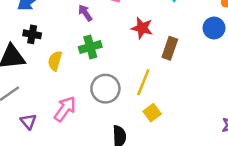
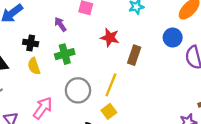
black cross: (32, 34) -> (31, 43), moved
yellow semicircle: (55, 61) -> (34, 66), turned -35
yellow square: (152, 113) -> (109, 111), moved

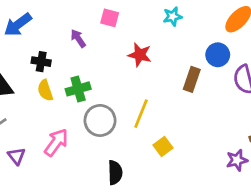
green cross: (65, 54) -> (78, 89), moved
brown rectangle: (134, 55) -> (192, 79), moved
yellow square: (109, 111) -> (163, 146), moved

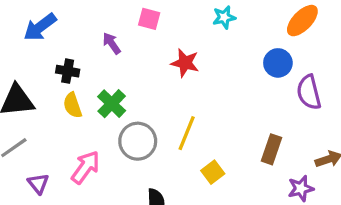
brown rectangle: (192, 79) -> (271, 149), moved
green cross: (78, 89) -> (112, 104), turned -30

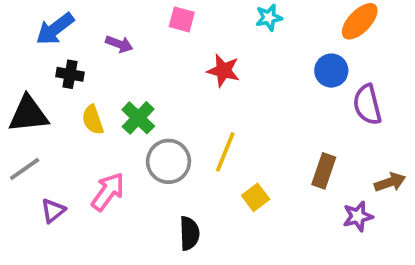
purple arrow: (112, 43) -> (119, 44), moved, turned 145
black cross: (68, 71) -> (70, 74), moved
purple triangle: (38, 184) -> (53, 211), turned 30

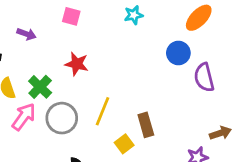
red star: (223, 71) -> (77, 64), moved
brown rectangle: (324, 171) -> (146, 125), moved, turned -35
pink arrow: (108, 192) -> (24, 117), moved

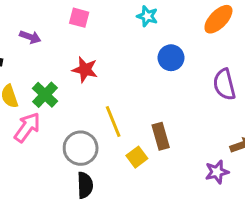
cyan star: (134, 15) -> (147, 16), turned 30
blue circle: (178, 53) -> (171, 58), moved
yellow line: (102, 111) -> (113, 121), turned -44
gray circle: (62, 118) -> (81, 148), moved

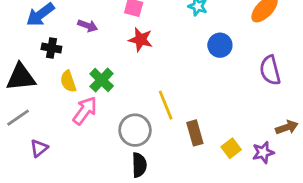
red star: (85, 70) -> (141, 40), moved
brown rectangle: (161, 136) -> (195, 133), moved
yellow square: (137, 157) -> (231, 148), moved

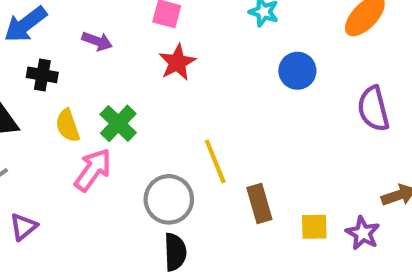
red star: (141, 40) -> (177, 62), turned 30
yellow square: (231, 148) -> (314, 227), turned 36
purple star: (263, 152) -> (363, 233), turned -30

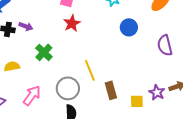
purple arrow: (97, 41) -> (26, 26), moved
yellow semicircle: (68, 126) -> (12, 66), moved, turned 98
pink arrow: (93, 170) -> (32, 95), moved
purple star: (363, 233) -> (157, 92), moved

